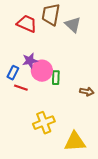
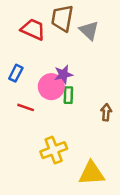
purple star: (30, 61) -> (63, 74), moved
blue rectangle: (13, 73) -> (16, 73), moved
brown arrow: (87, 92) -> (106, 112), turned -96

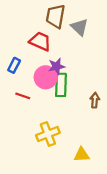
red trapezoid: (33, 29) -> (40, 41), moved
green rectangle: (68, 95) -> (61, 85), size x1.5
yellow triangle: (92, 173) -> (82, 155), size x0.7

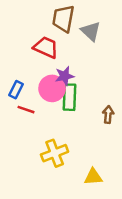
blue rectangle: (14, 65) -> (16, 90), moved

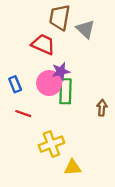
blue rectangle: (16, 90) -> (15, 84), turned -49
red line: (26, 110) -> (23, 114), moved
yellow triangle: (93, 177) -> (73, 168), moved

